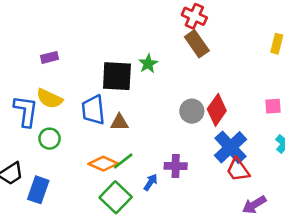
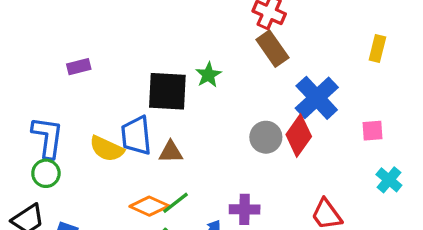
yellow semicircle: (50, 99) -> (107, 149), moved
green circle: (50, 139) -> (46, 173), moved
blue cross: (231, 147) -> (317, 98), moved

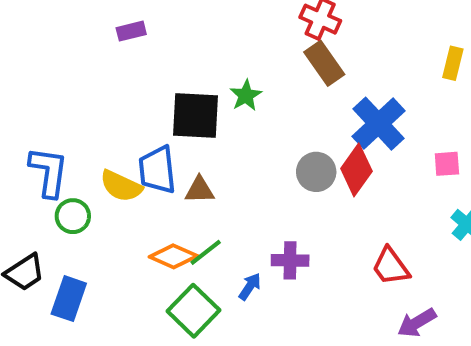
purple rectangle: (79, 67) -> (131, 31), moved
green circle: (46, 173) -> (73, 216), moved

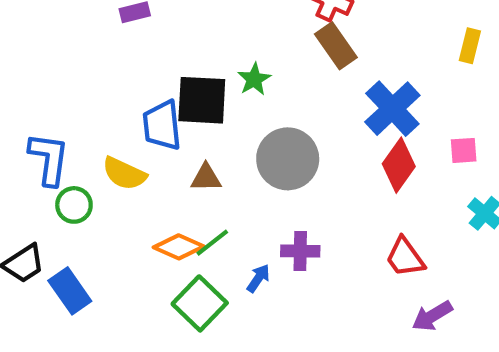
blue trapezoid: (157, 170) -> (162, 125), moved
red diamond: (356, 170) -> (399, 165), moved
gray circle: (316, 172) -> (288, 159), moved, size x1.5
blue rectangle: (69, 299) -> (70, 291), turned -54

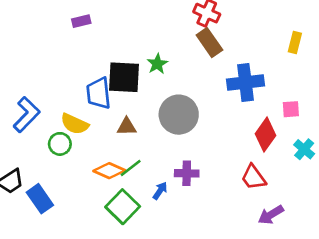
blue cross: (392, 109) -> (245, 83), turned 36
blue L-shape: (49, 159) -> (26, 115), turned 36
red diamond: (399, 165) -> (265, 135), moved
green circle: (74, 205) -> (60, 144), moved

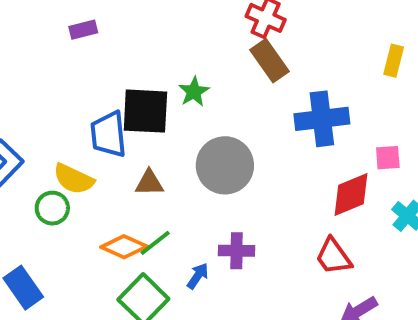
red diamond: (265, 135) -> (351, 194), turned 32

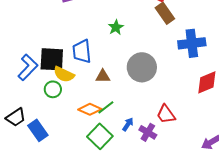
green star: (194, 92) -> (116, 27), moved
black square: (145, 111) -> (52, 59), moved
purple cross: (237, 251) -> (148, 132), moved, turned 30
red trapezoid: (334, 257) -> (166, 114), moved

